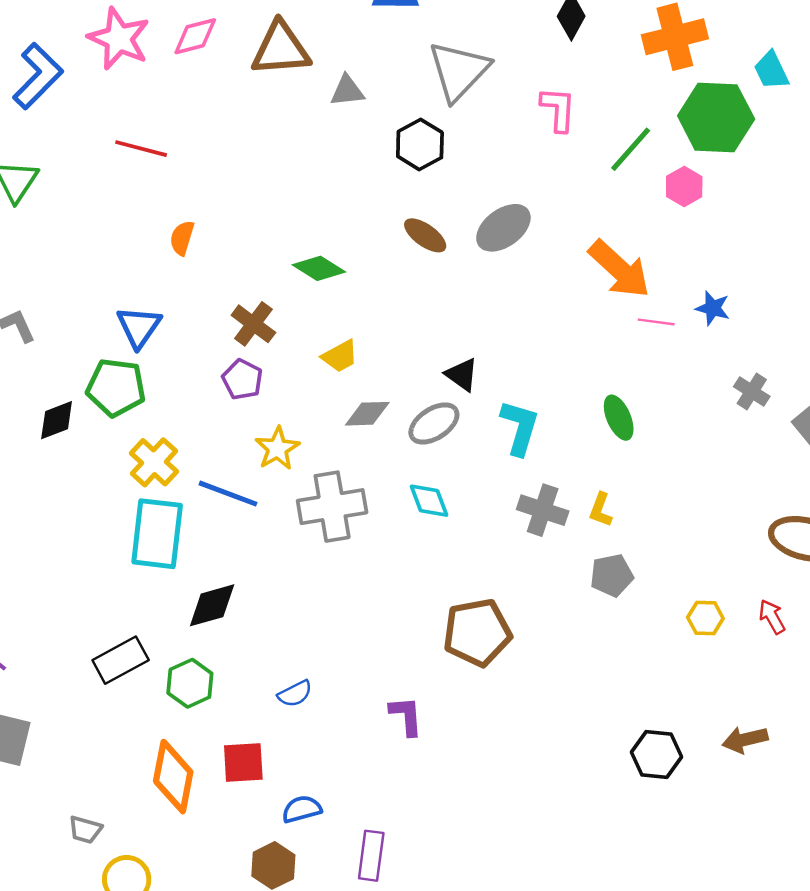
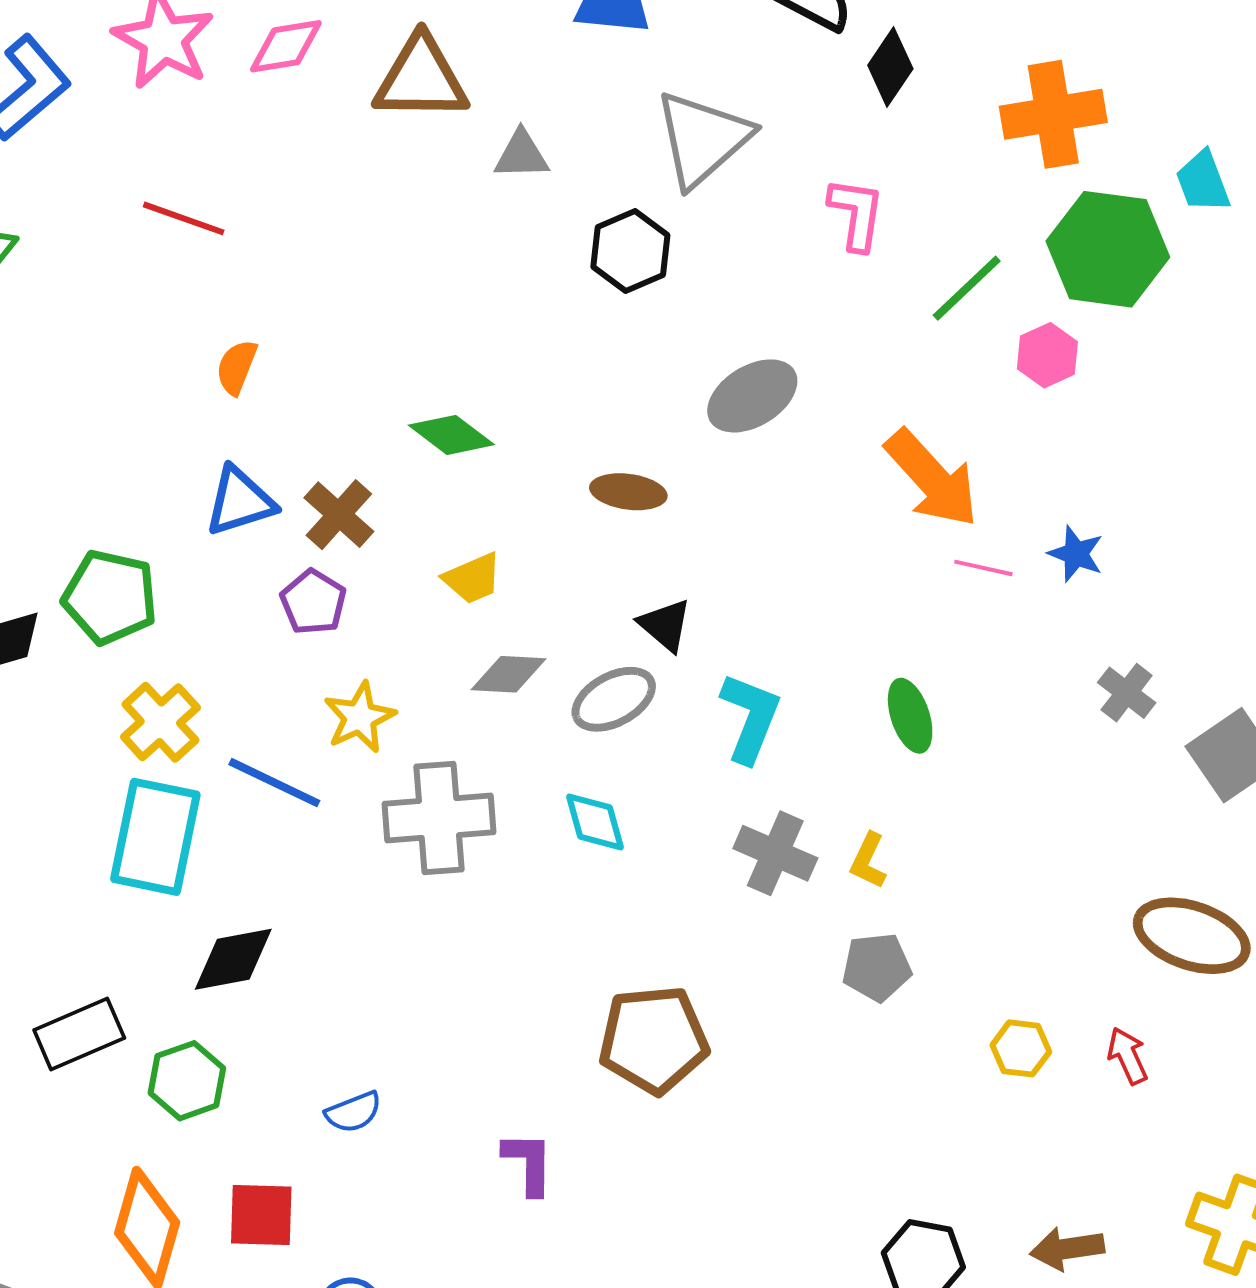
brown ellipse: (425, 235) -> (628, 492), moved, turned -33
blue triangle: (139, 327) -> (240, 501), moved, turned 33

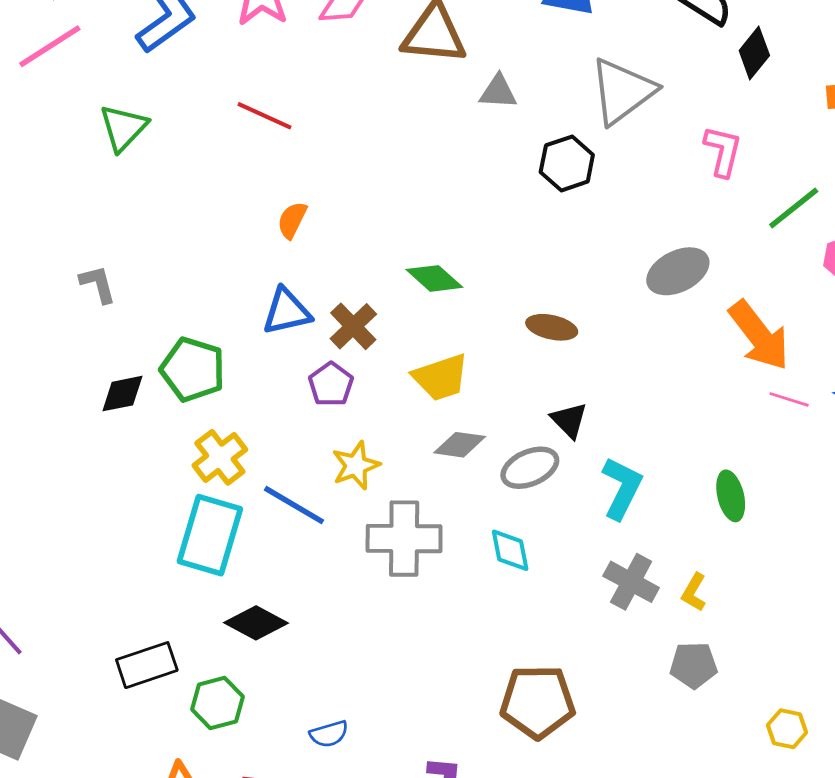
gray ellipse: (752, 396) -> (678, 271), moved
yellow trapezoid: (473, 578) -> (441, 377), size x1.4
black diamond: (233, 959) -> (256, 623), turned 34

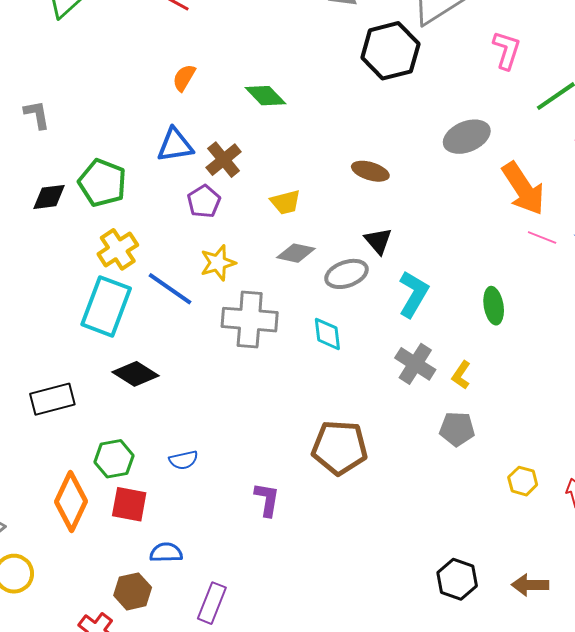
black hexagon: (567, 163) -> (390, 51), size x1.4
green diamond: (434, 278) -> (265, 96), moved
yellow trapezoid: (441, 377) -> (285, 202), size x0.7
green hexagon: (217, 703) -> (114, 459), moved

